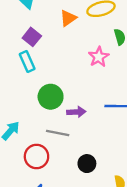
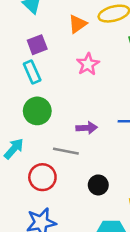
purple square: (32, 37) -> (37, 45), turned 30
pink star: (99, 57) -> (88, 64), moved
green circle: (51, 97) -> (37, 111), moved

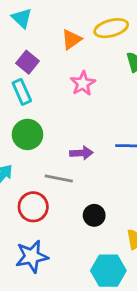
purple square: (37, 45) -> (27, 62), turned -30

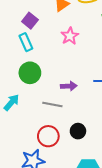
red circle: (33, 207) -> (48, 136), moved

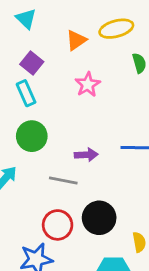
black circle: (78, 131) -> (99, 218), size x1.5

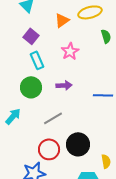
cyan rectangle: (26, 93) -> (37, 60), moved
purple arrow: (86, 155) -> (64, 85), moved
gray line: (63, 181) -> (53, 118), turned -42

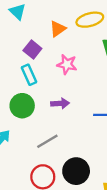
purple square: (31, 36) -> (32, 49), moved
pink star: (70, 51) -> (67, 64), turned -30

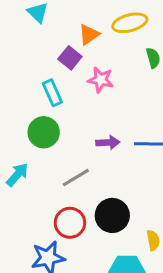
purple square: (32, 49) -> (70, 58), moved
purple arrow: (60, 103) -> (108, 142), moved

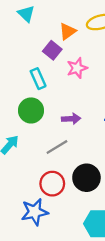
pink star: (101, 80) -> (77, 68), turned -30
purple arrow: (108, 142) -> (71, 119), moved

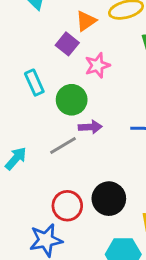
cyan rectangle: (38, 79) -> (34, 83), moved
green circle: (31, 110) -> (72, 100), moved
gray line: (57, 147) -> (63, 146), moved

